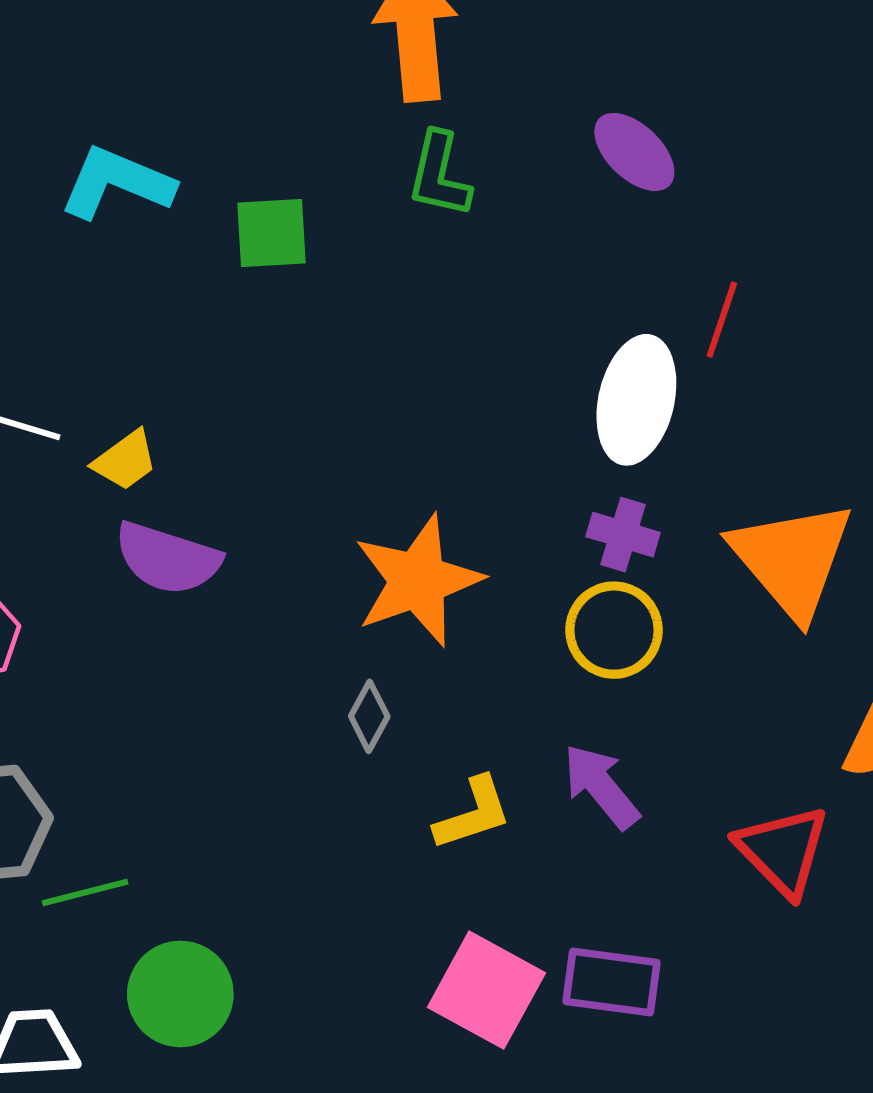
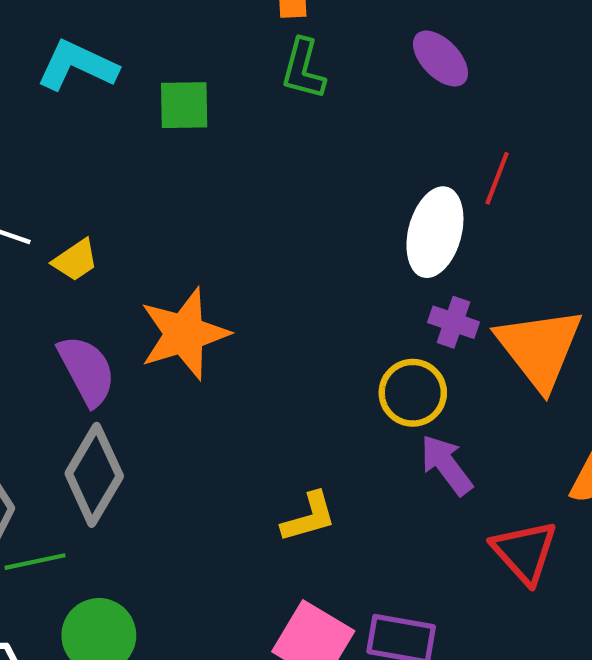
purple cross: (623, 535) -> (454, 322), moved
purple semicircle: (168, 558) -> (87, 370), moved, turned -138
orange star: (418, 581) -> (184, 334), moved
gray diamond: (369, 716) -> (94, 475), moved, size x2.0
purple arrow: (601, 786) -> (446, 465), moved

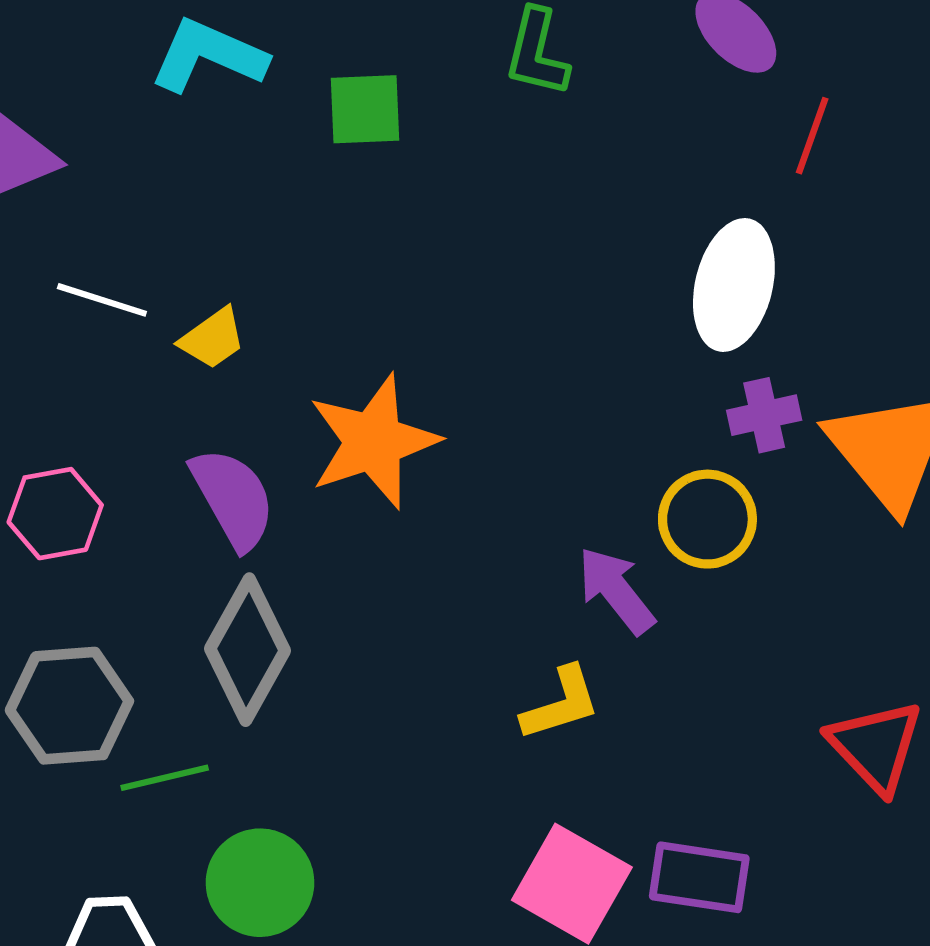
red line: (497, 178) -> (812, 136), moved
purple cross: (454, 322) -> (764, 415), turned -30
purple arrow: (446, 465) -> (616, 590), moved

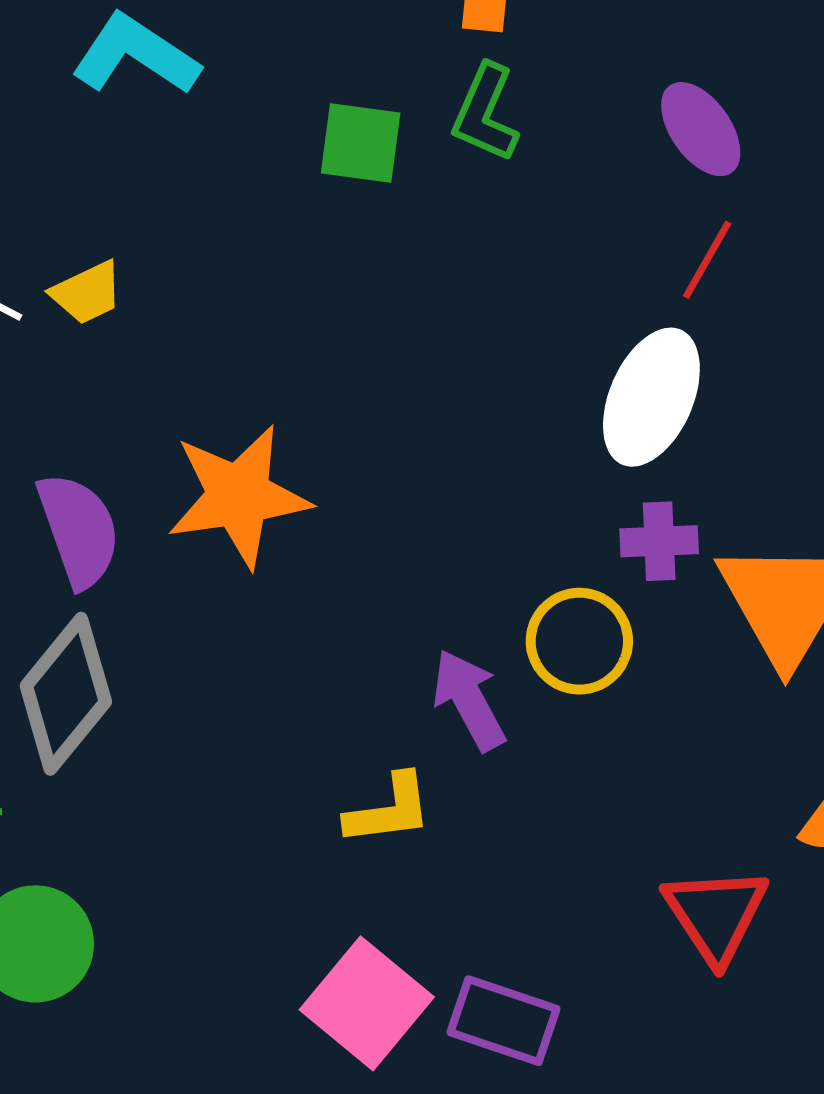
green square: (365, 109) -> (361, 143), moved
red line: (812, 136) -> (707, 260), moved
yellow trapezoid: (213, 338) -> (87, 293), moved

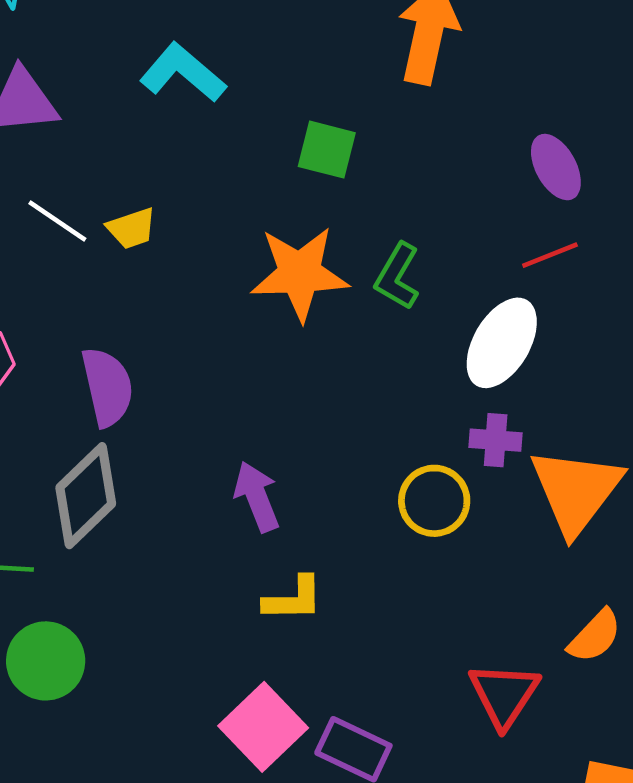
green L-shape: (485, 113) -> (397, 276), moved
red line: (707, 260) -> (550, 255), turned 32
orange star: (239, 496) -> (300, 273), moved
purple arrow: (469, 700) -> (257, 497), moved

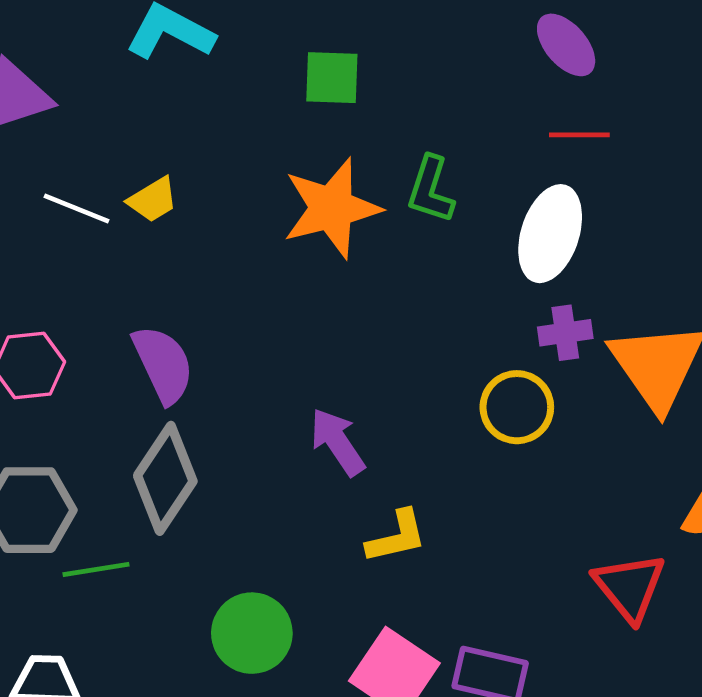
red line: (550, 255) -> (579, 135), turned 34
green circle: (46, 661) -> (252, 633), moved

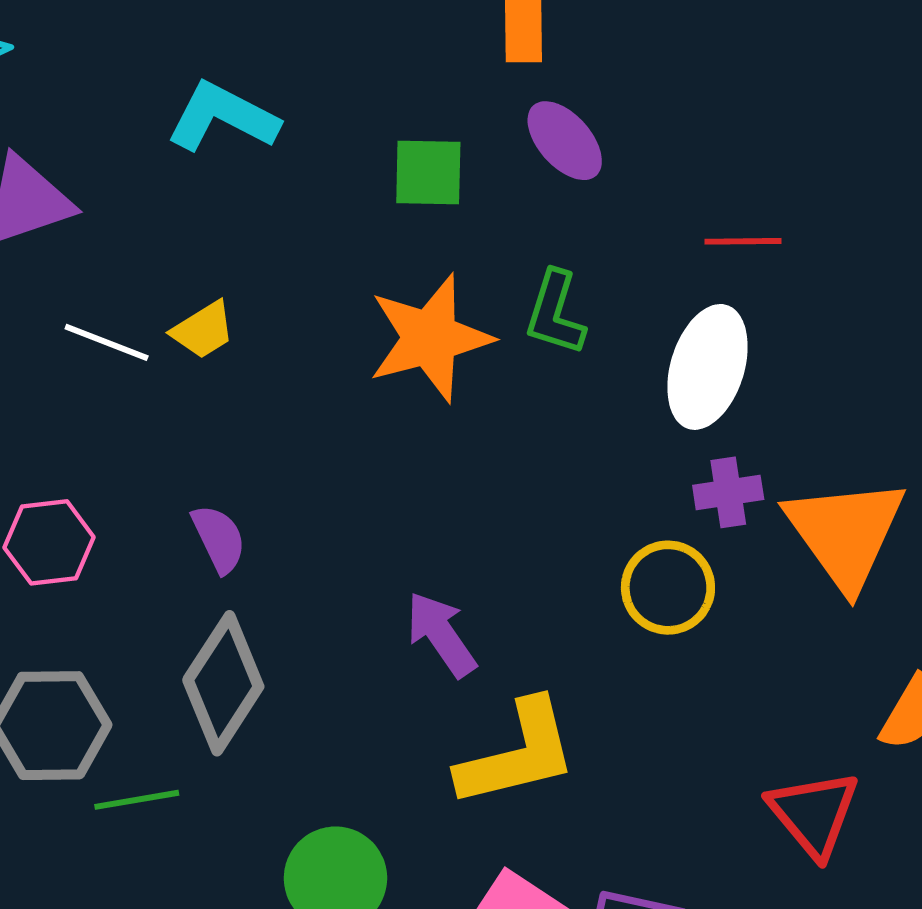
purple ellipse: (566, 45) -> (565, 141), moved
purple semicircle: (163, 364) -> (219, 539), size x0.7
yellow L-shape: (397, 537) -> (517, 754), size x1.6

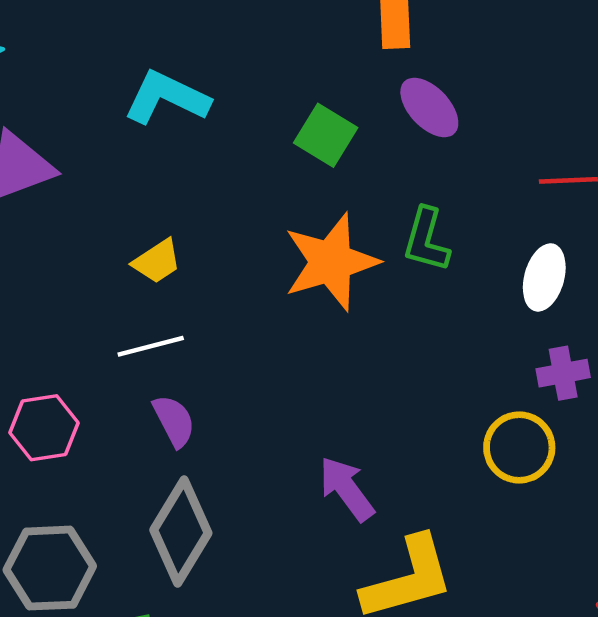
green square: (428, 173) -> (326, 135), turned 32
white line: (107, 342) -> (151, 346), moved, turned -34
white ellipse: (707, 367) -> (544, 277), size x0.7

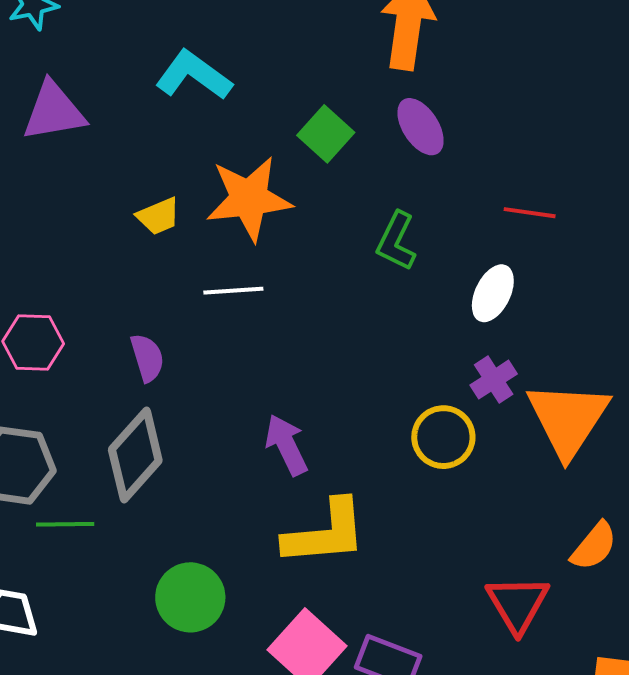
orange star: (331, 262) -> (249, 199), moved
white line: (151, 346) -> (233, 291), moved
purple cross: (563, 373) -> (494, 380), turned -33

